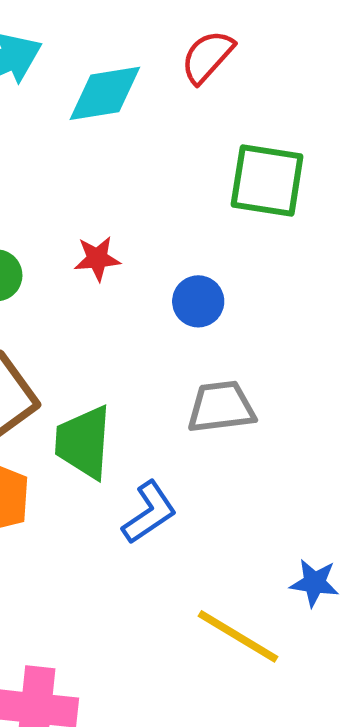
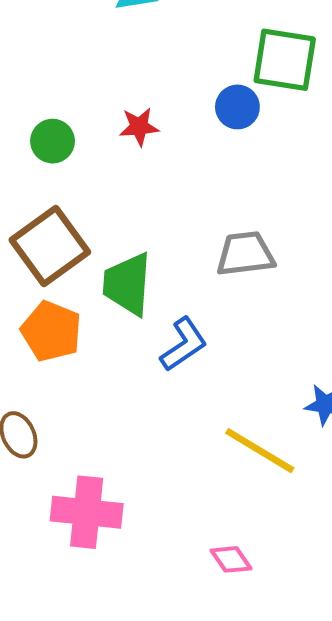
blue circle: (198, 301) -> (237, 107), moved

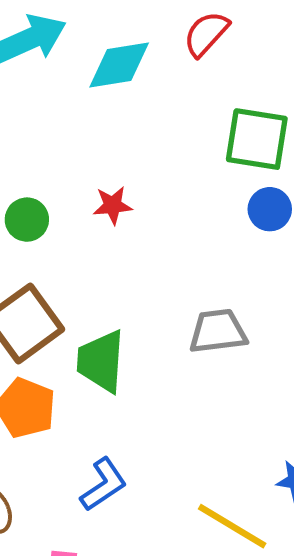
blue circle: (237, 107) -> (270, 209), moved
blue L-shape: (184, 344) -> (104, 485), moved

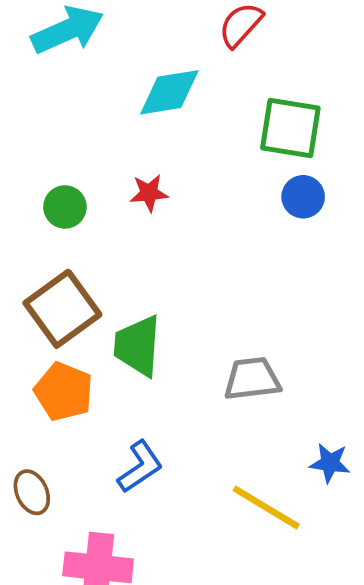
cyan diamond: (119, 65) -> (169, 92), moved
gray trapezoid: (218, 331) -> (252, 379), moved

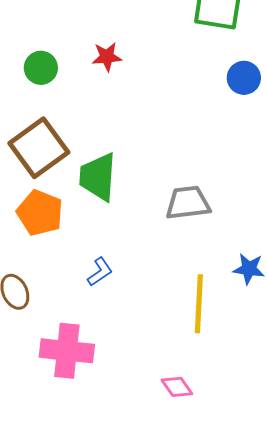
blue circle: (303, 197) -> (244, 78), moved
blue L-shape: (140, 467) -> (100, 272), size x0.7
yellow line: (266, 508) -> (199, 304), turned 62

